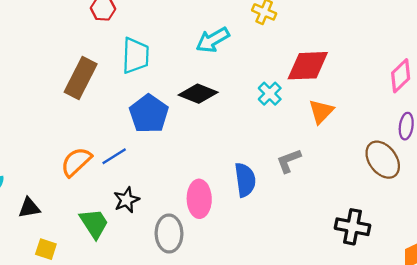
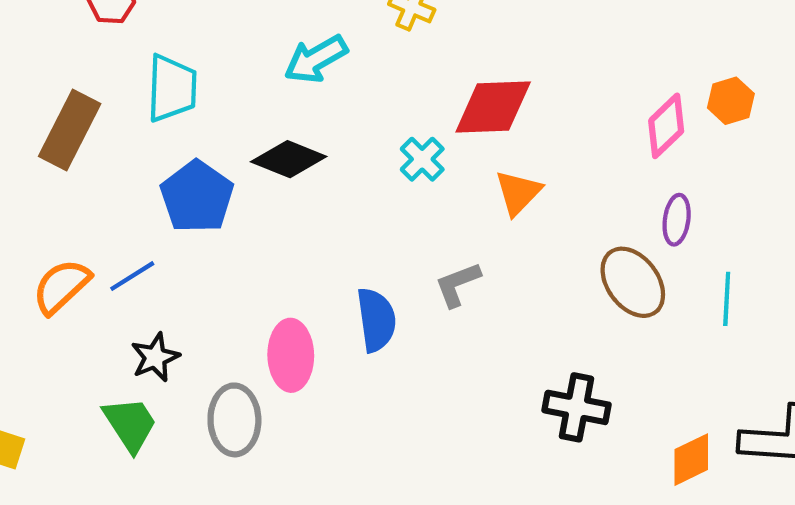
green trapezoid: (94, 223) -> (130, 424), moved

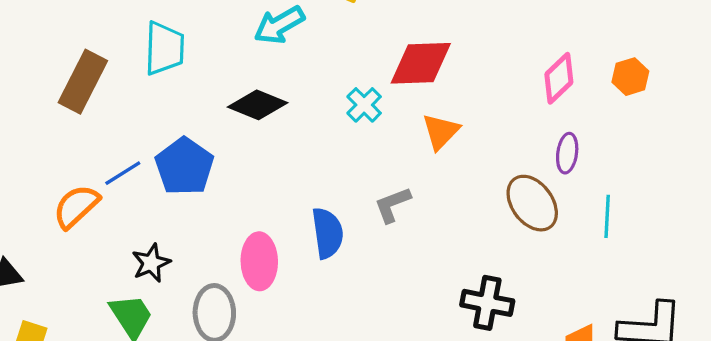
orange hexagon: (731, 101) -> (630, 77), moved
blue pentagon: (197, 197) -> (184, 166), moved
blue line: (132, 276) -> (123, 173), moved

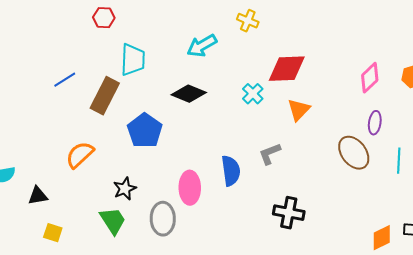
brown rectangle: (83, 82) -> (105, 96), moved
blue line: (123, 173) -> (65, 80), moved
black cross: (487, 303) -> (289, 213), moved

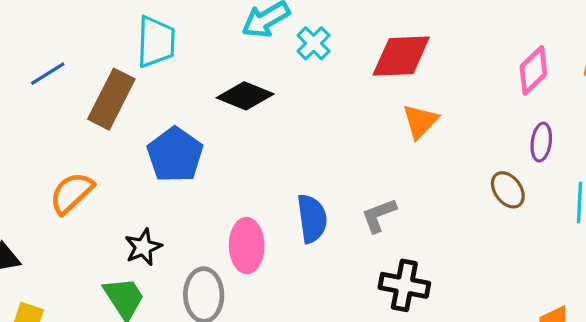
cyan cross: (253, 94) -> (314, 43), moved
brown ellipse: (354, 153) -> (508, 190), size x0.7
gray L-shape: (270, 154) -> (379, 215), moved

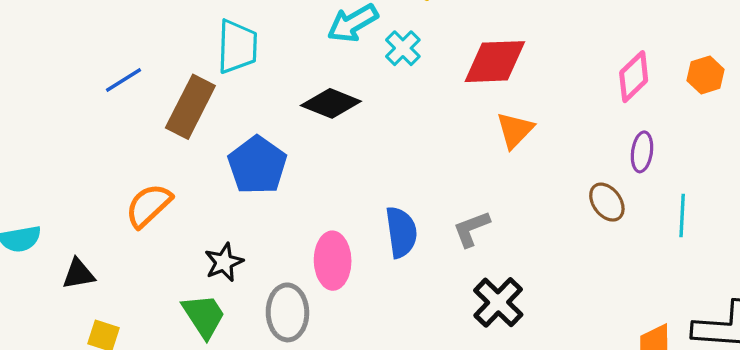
black cross: (404, 285) -> (498, 302), turned 33

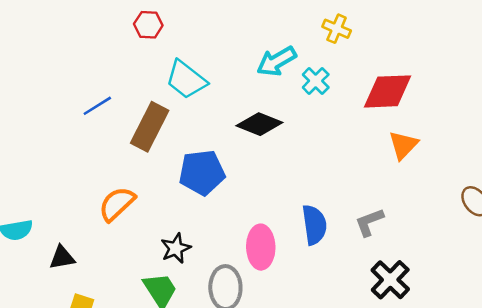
cyan trapezoid: (237, 47) -> (186, 80), turned 126
blue pentagon: (257, 165) -> (202, 172), turned 30

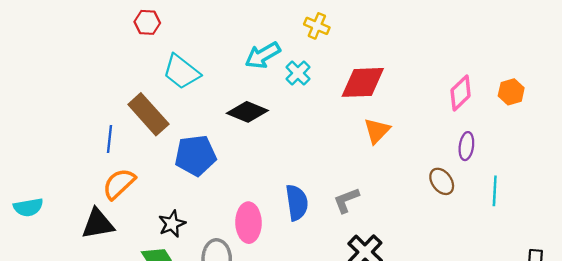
blue line: (97, 106) -> (110, 139), moved, turned -52
brown rectangle: (150, 127) -> (148, 114), turned -69
black triangle: (62, 257) -> (98, 224), moved, size x1.4

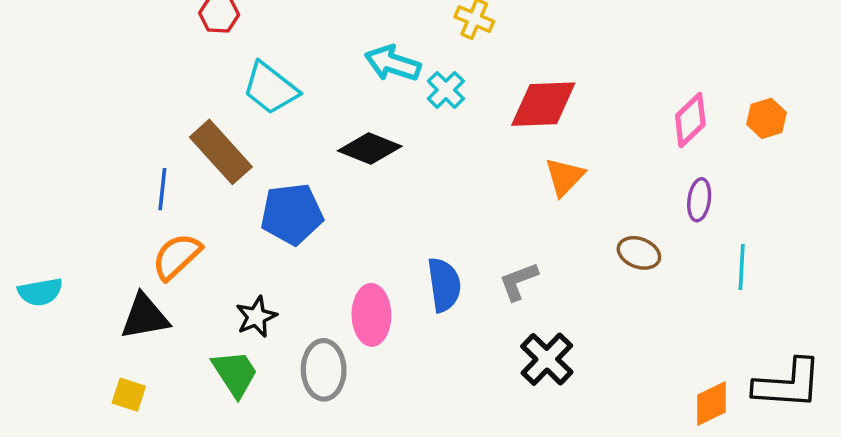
cyan arrow: (263, 55) -> (393, 63), turned 48
brown ellipse: (442, 181) -> (639, 253), moved, turned -32

